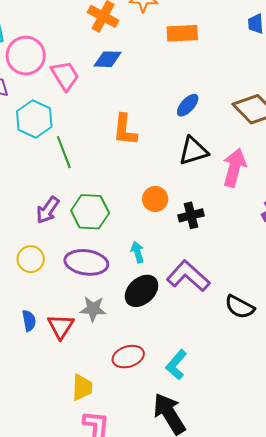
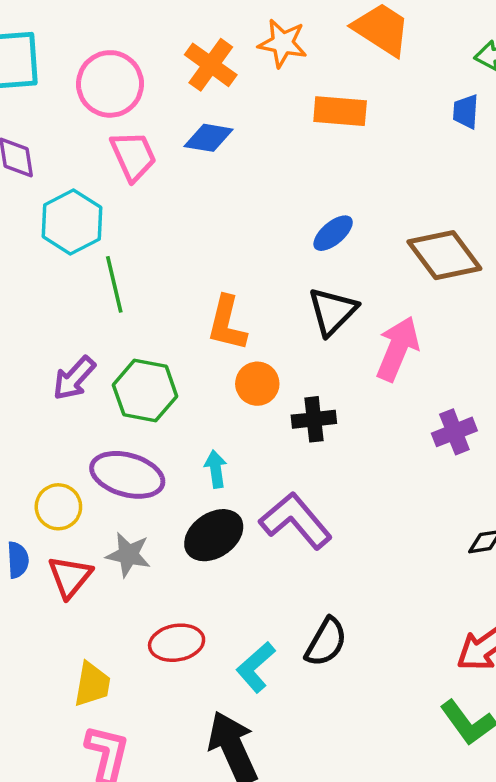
pink circle: (26, 56) -> (110, 84), moved
orange L-shape: (125, 130) -> (227, 323), moved
black triangle: (193, 151) -> (332, 311), turned -36
yellow circle: (31, 259) -> (58, 507), moved
black semicircle: (240, 307) -> (326, 642), moved, turned -96

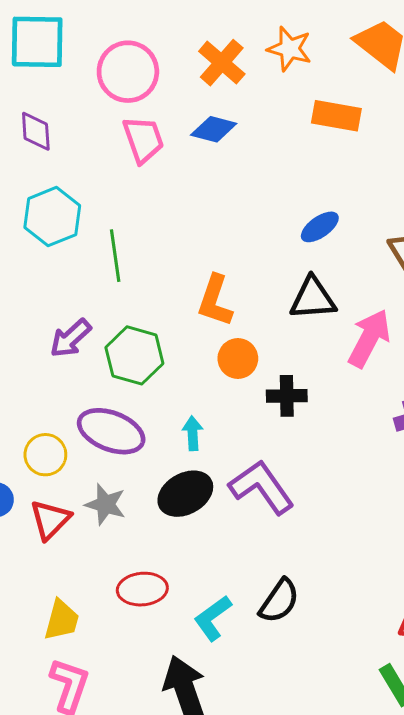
cyan hexagon: (72, 222) -> (52, 217), moved
black triangle: (332, 311) -> (313, 298), turned 36

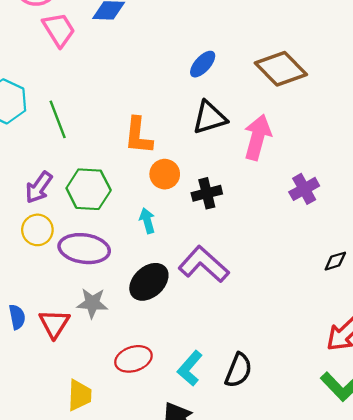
cyan arrow: (193, 433) -> (147, 221), moved
yellow circle: (45, 455) -> (37, 230), moved
black semicircle: (279, 601) -> (238, 370), moved

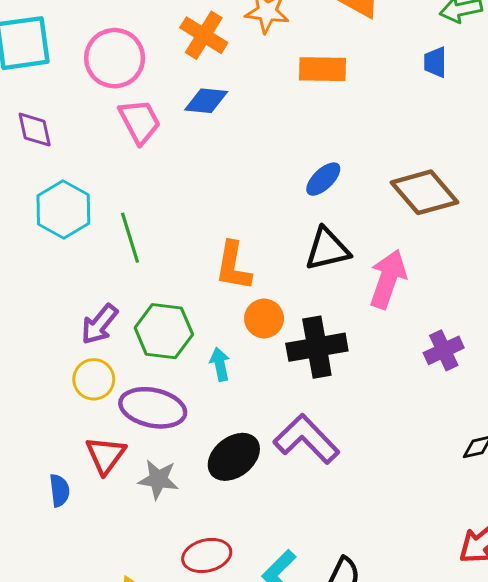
black cross: (207, 193) -> (317, 347), size x1.5
cyan arrow: (147, 221) -> (220, 364), moved
red triangle: (54, 324) -> (106, 455), moved

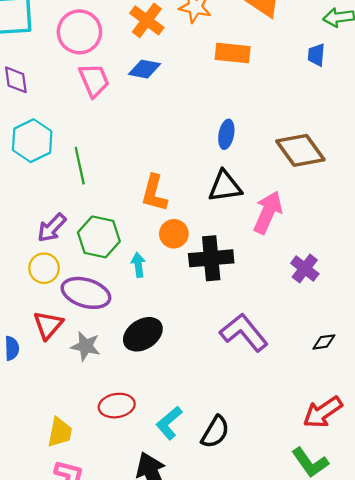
blue ellipse: (323, 179) -> (226, 134), turned -40
purple cross: (444, 350) -> (305, 269), turned -32
purple L-shape: (306, 439) -> (244, 332), moved

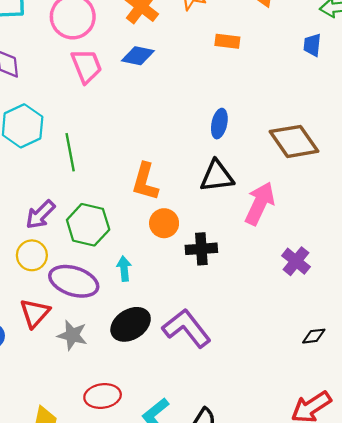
orange rectangle: (233, 53) -> (227, 41), size x0.7
black cross: (211, 258) -> (201, 249), size x0.7
cyan arrow: (138, 265) -> (124, 269), moved
purple L-shape: (244, 332) -> (187, 328), moved

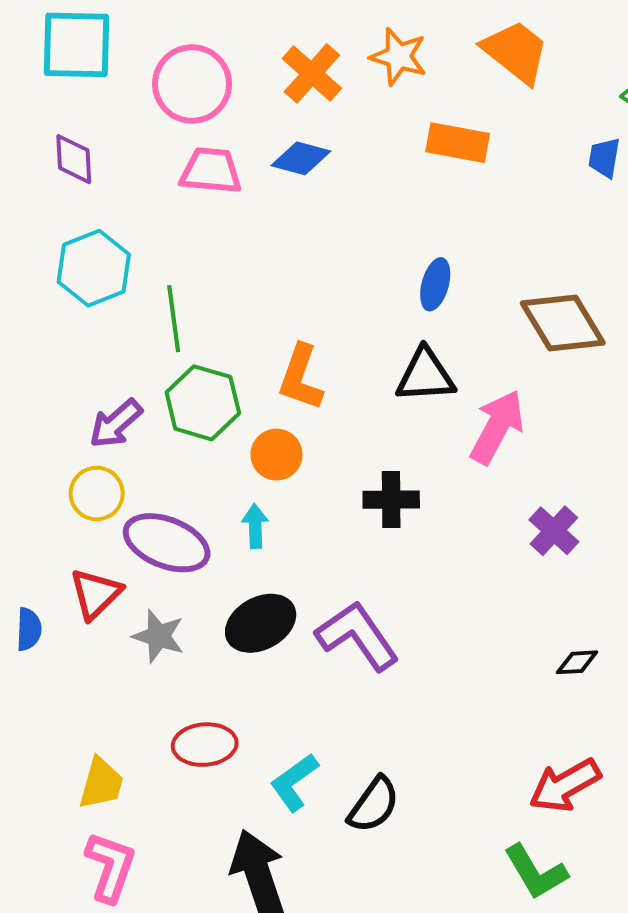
orange rectangle: (227, 41) -> (458, 143), size x1.4
pink trapezoid: (87, 66) -> (211, 171), turned -66
orange circle: (164, 223) -> (276, 455), moved
green hexagon: (88, 225) -> (203, 403), moved

